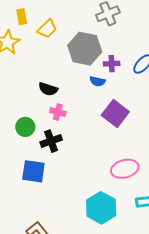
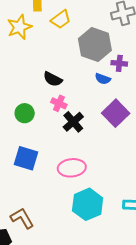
black cross: (51, 141) -> (73, 122), moved, turned -30
pink ellipse: (125, 169) -> (72, 168), moved

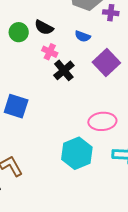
blue semicircle: (103, 79) -> (83, 36), moved
green circle: (25, 113) -> (19, 32), moved
pink ellipse: (72, 168) -> (102, 121), moved

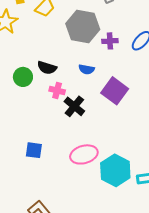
blue square: (16, 106) -> (34, 150), size x0.7
pink ellipse: (102, 121) -> (84, 154), moved
cyan hexagon: (77, 153) -> (115, 170), moved

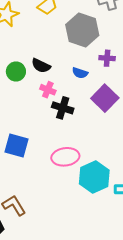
purple cross: (110, 41) -> (107, 58), moved
black cross: (74, 106) -> (63, 108), turned -30
blue square: (34, 150) -> (16, 146), size x1.4

